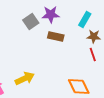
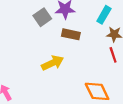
yellow arrow: (25, 78) -> (53, 63), moved

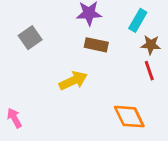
gray square: (42, 17) -> (30, 38), moved

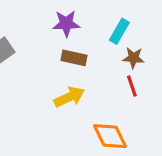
yellow arrow: (73, 81) -> (69, 97), moved

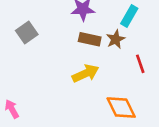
brown star: (133, 58) -> (116, 39), moved, turned -30

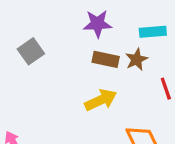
cyan rectangle: (129, 16) -> (153, 32), turned 55

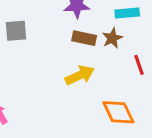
gray square: (31, 51) -> (16, 31), turned 30

